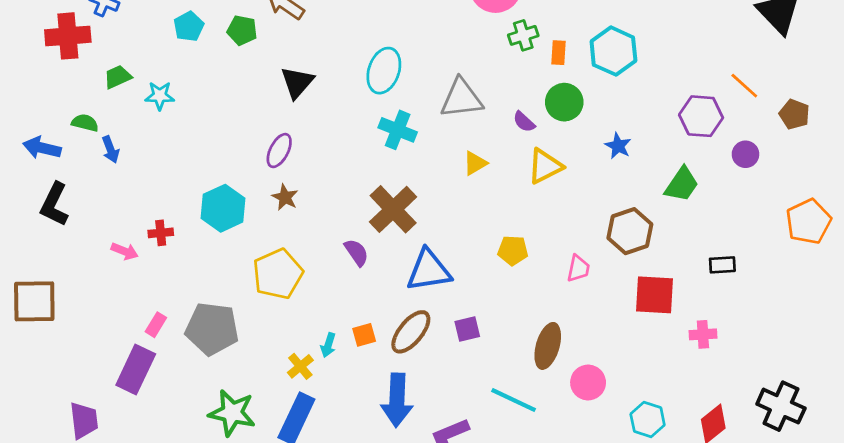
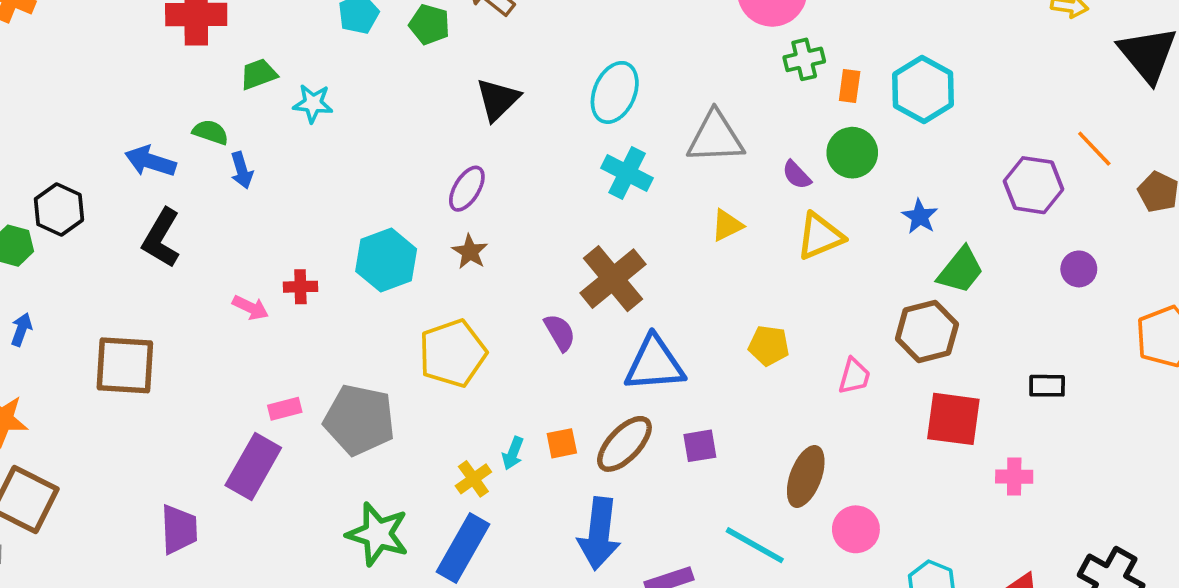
purple circle: (745, 154) -> (1079, 269), moved
green trapezoid: (682, 184) -> (961, 270), moved
pink rectangle: (156, 325) -> (285, 409), turned 40

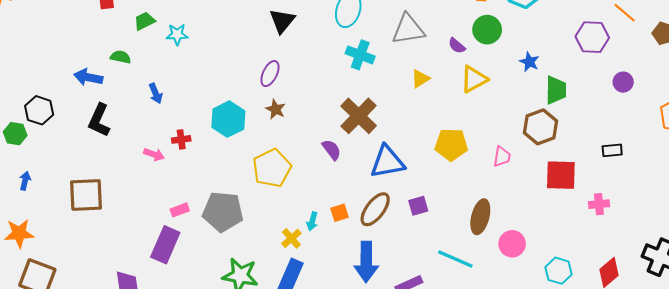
blue arrow: (242, 170) -> (156, 93), moved
green trapezoid: (961, 270) -> (556, 90), turned -32
yellow pentagon: (769, 346) -> (451, 144), size x1.4

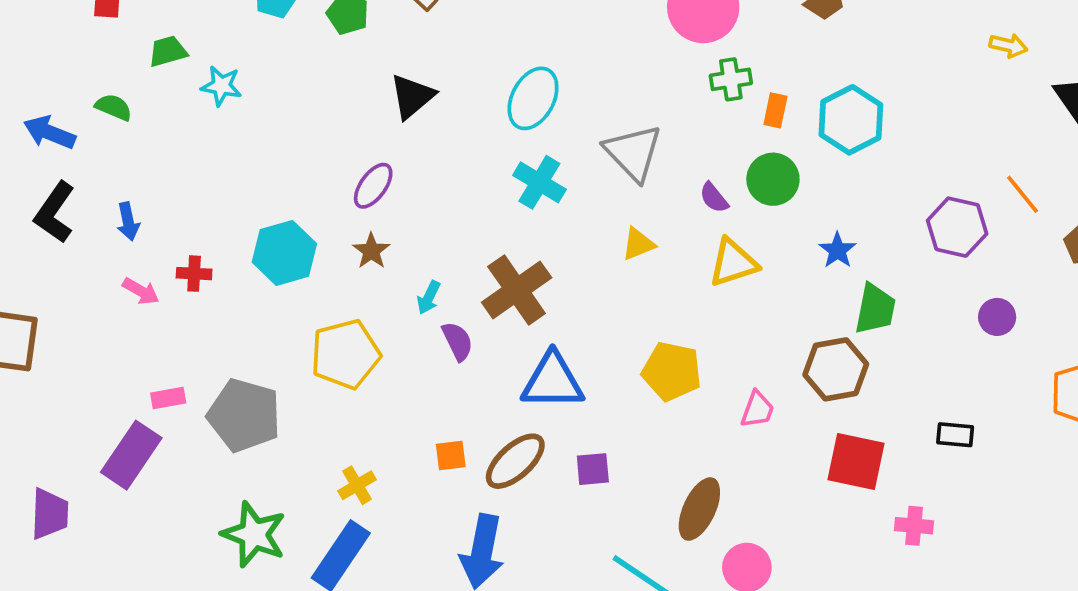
gray triangle: (408, 29) -> (633, 153), turned 44
blue arrow: (156, 93) -> (128, 221), moved
cyan arrow: (312, 221) -> (429, 298), moved

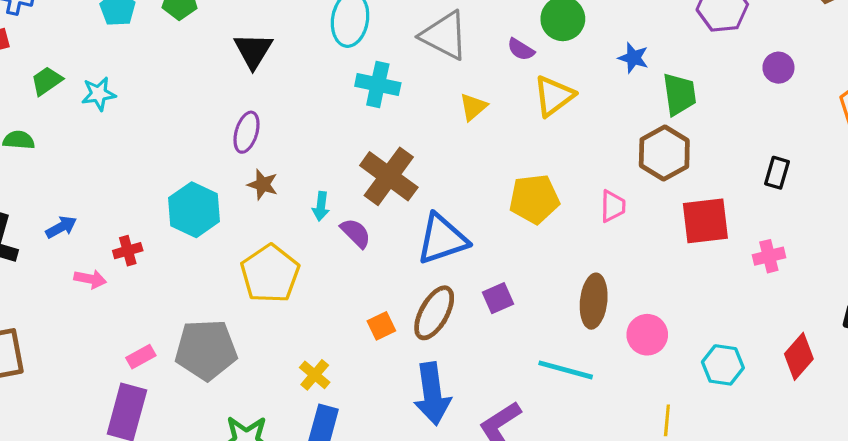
blue arrow: (128, 221) -> (61, 227), turned -88
black rectangle: (955, 435) -> (777, 173), turned -60

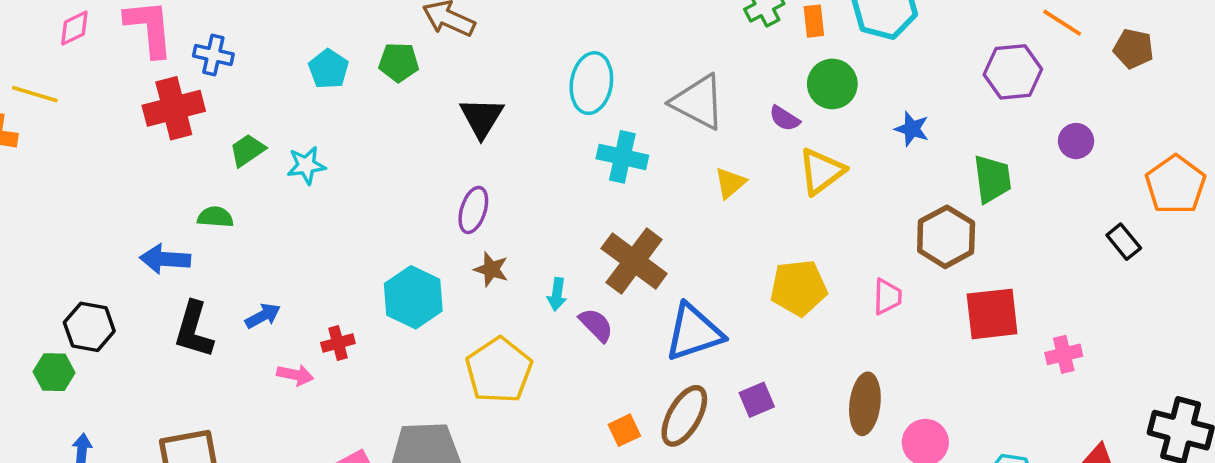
green trapezoid: (679, 94) -> (992, 179), moved
black rectangle: (777, 173) -> (1124, 242), moved, turned -56

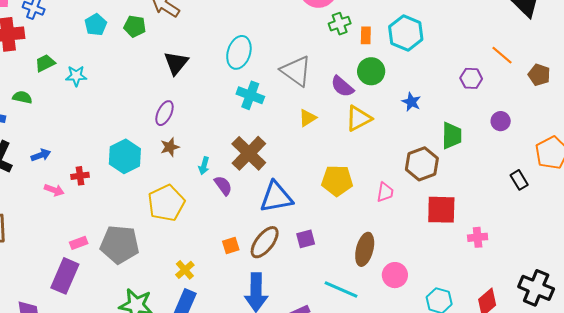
purple hexagon: (1013, 72) -> (471, 78), size x0.7
purple semicircle: (784, 118) -> (342, 87), size x1.4
brown star: (491, 269) -> (170, 147), turned 30

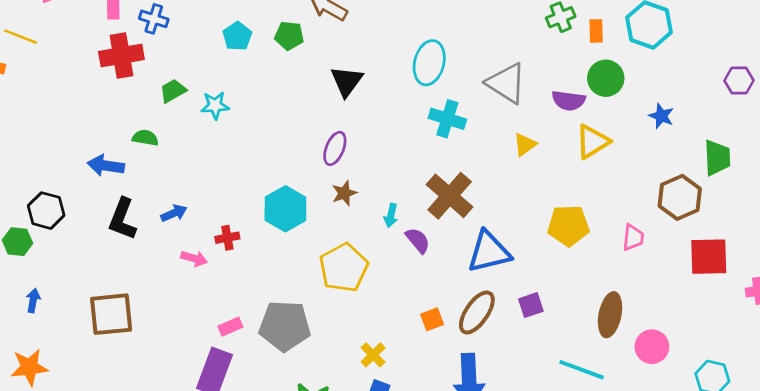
purple semicircle: (342, 87) -> (569, 101), turned -30

